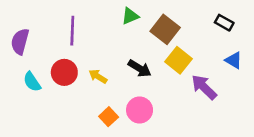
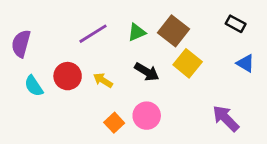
green triangle: (130, 16) -> (137, 32), moved
purple line: (72, 31) -> (93, 34), moved, turned 56
purple arrow: (204, 87) -> (226, 118), moved

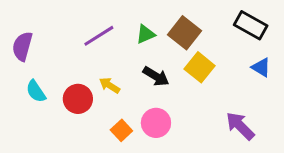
black rectangle: (236, 24) -> (251, 25), size x1.5
red circle: (68, 76) -> (78, 99), moved

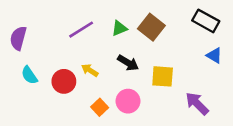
yellow square: (200, 67) -> (163, 76), moved, turned -35

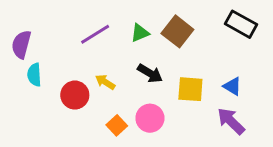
blue triangle: (214, 55) -> (232, 86), moved
cyan semicircle: (29, 75) -> (34, 75), moved, turned 30

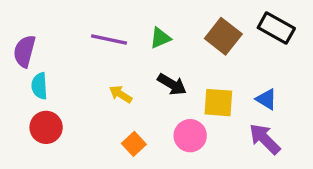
brown square: (177, 31) -> (223, 36), moved
purple line: (95, 34) -> (109, 40), turned 44
red circle: (75, 95) -> (46, 127), moved
pink circle: (150, 118) -> (190, 136), moved

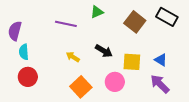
green triangle: (160, 38) -> (97, 12), moved
orange square: (134, 144) -> (81, 87), size x1.5

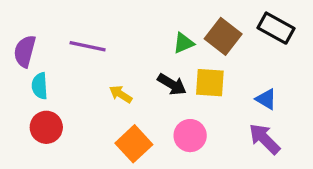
green triangle: (97, 12) -> (183, 43), moved
purple line: (66, 24) -> (88, 46), moved
yellow square: (132, 62) -> (210, 83), moved

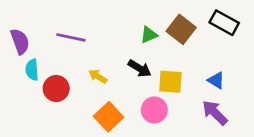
purple semicircle: (25, 51) -> (20, 41), turned 145
yellow square: (210, 83) -> (170, 82), moved
red circle: (46, 127) -> (56, 88), moved

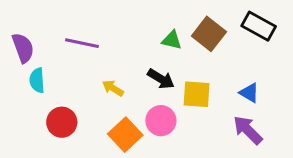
green triangle: (149, 35) -> (172, 40), turned 36
red circle: (56, 88) -> (62, 122), moved
pink circle: (154, 110) -> (161, 121), moved

